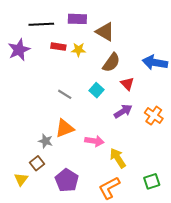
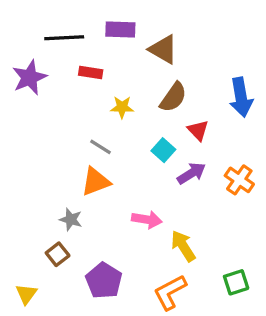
yellow star: (78, 50) -> (122, 107), moved
blue arrow: (155, 62) -> (241, 97), turned -110
cyan square: (97, 90) -> (163, 150), moved
orange triangle: (65, 128) -> (96, 182), moved
yellow triangle: (21, 179) -> (26, 294), moved

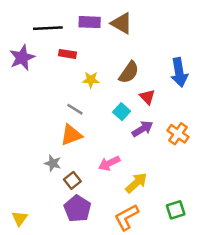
brown triangle: (163, 49) -> (122, 23), moved
pink arrow: (147, 220) -> (109, 163), turned 145
yellow arrow: (183, 246) -> (136, 183), turned 80
brown square: (58, 254) -> (72, 180), moved

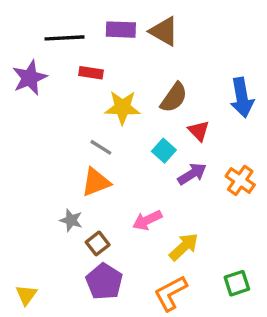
yellow star: (91, 80) -> (122, 108), size x1.5

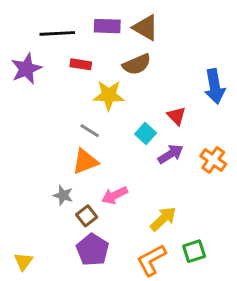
brown semicircle: (174, 98) -> (137, 64), moved, turned 32
pink arrow: (147, 220) -> (115, 195), moved
green square: (237, 283) -> (194, 251), moved

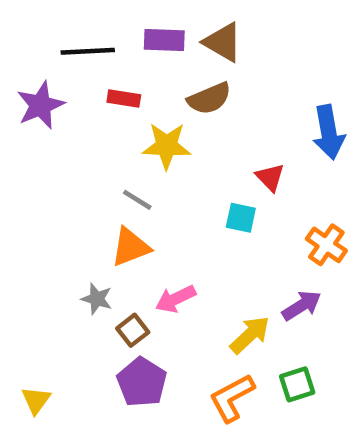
cyan square: (146, 133) -> (241, 218), moved, turned -30
purple arrow: (171, 154) -> (302, 306), moved

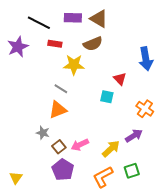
black line: (88, 51) -> (39, 23), turned 30
pink arrow: (176, 299) -> (80, 145), moved

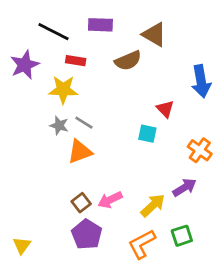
brown triangle: (99, 19) -> (154, 34), moved
yellow star: (74, 65) -> (63, 90), moved
gray star: (43, 133) -> (59, 125), moved

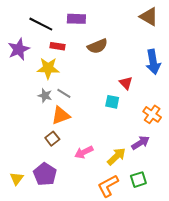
brown triangle: (154, 34) -> (149, 17), moved
brown square: (81, 203) -> (52, 139), moved
purple pentagon: (87, 234) -> (45, 174), moved
yellow triangle: (22, 245) -> (17, 178), moved

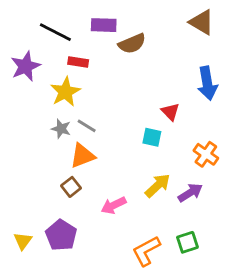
brown semicircle: (97, 46) -> (132, 44), moved
yellow star: (48, 68) -> (65, 92), turned -30
yellow arrow: (116, 156) -> (158, 186), moved

